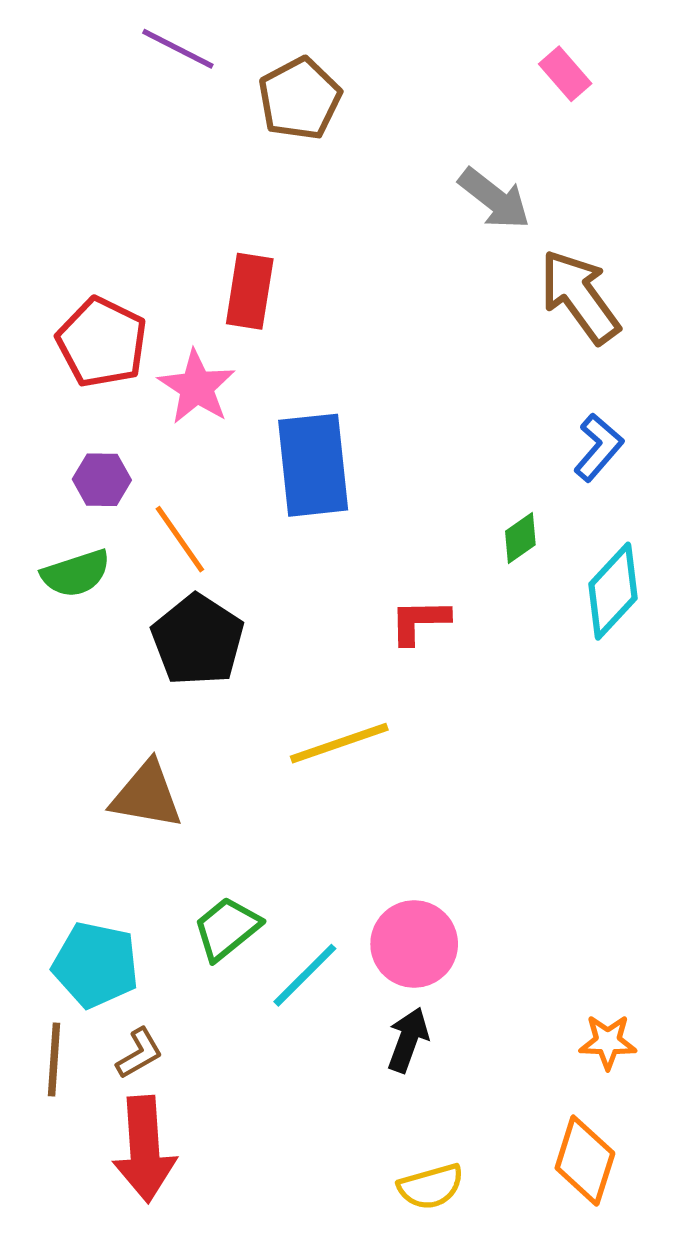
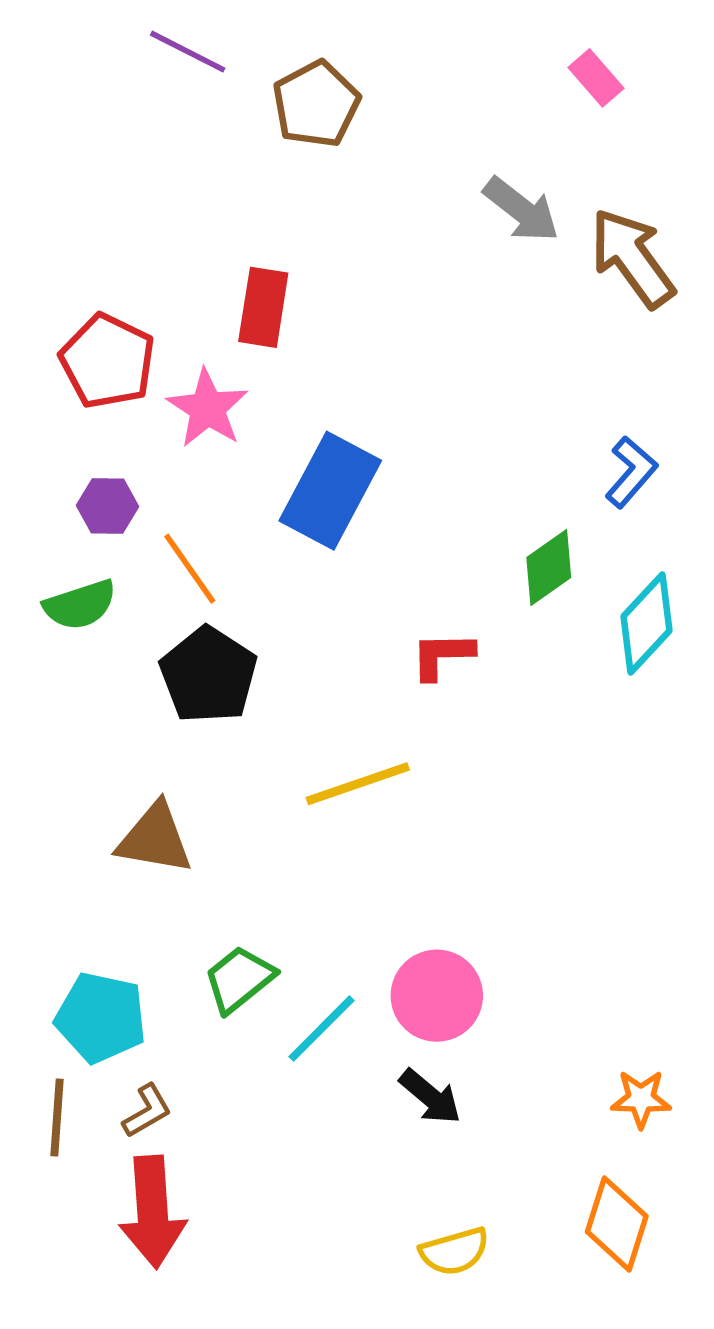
brown arrow: (580, 297) -> (632, 258), moved
blue rectangle: (313, 465) -> (330, 491), turned 34
green diamond: (520, 538) -> (549, 567), size x1.4
black arrow: (408, 1040) -> (430, 1097), turned 110

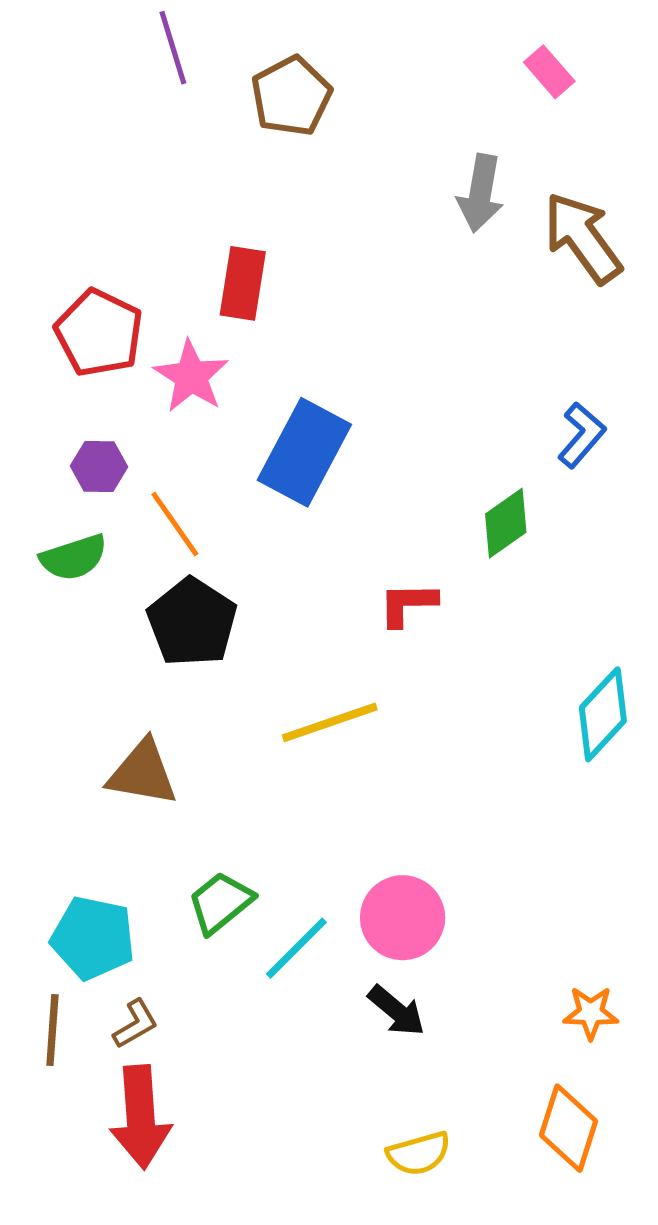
purple line: (188, 52) -> (173, 48), turned 46
gray arrow: (521, 210) -> (480, 193), turned 62
cyan diamond: (646, 623) -> (603, 714), moved

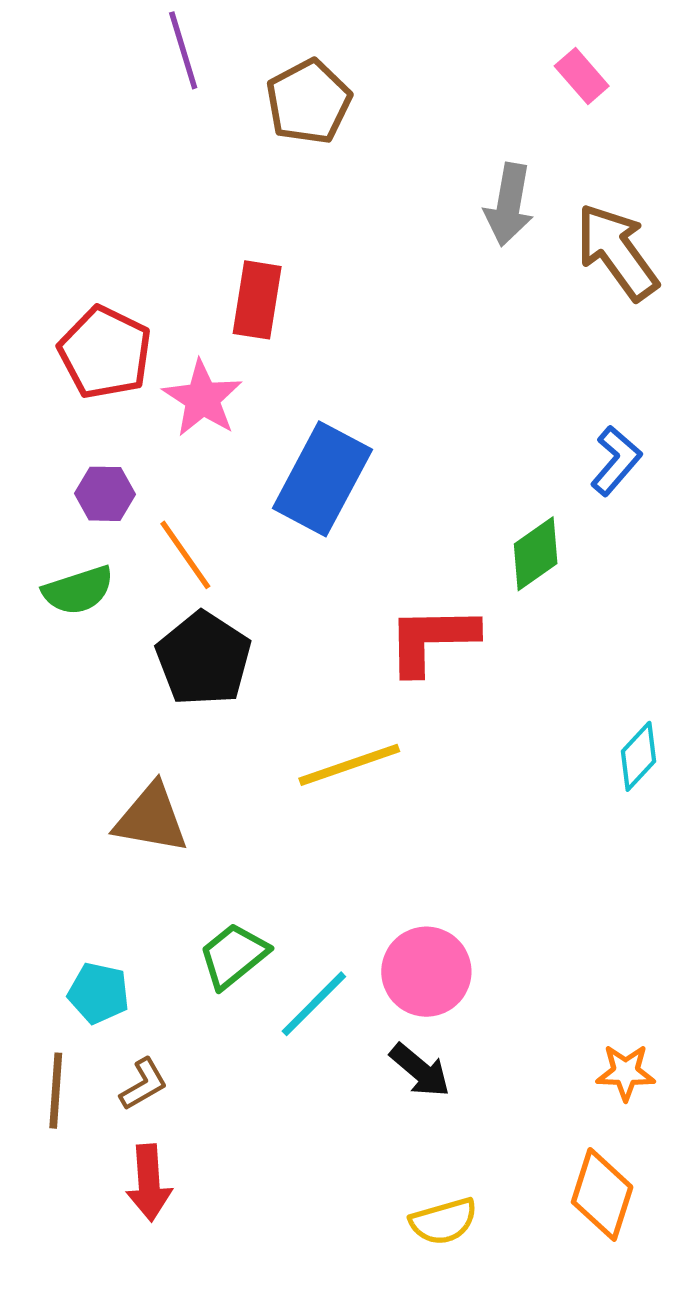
red L-shape: (408, 604) -> (432, 640), size x1.5
cyan diamond: (603, 714) -> (638, 756), size x0.7
cyan pentagon: (93, 938) -> (99, 993), size x0.7
red arrow: (140, 1117) -> (149, 1183), size x0.7

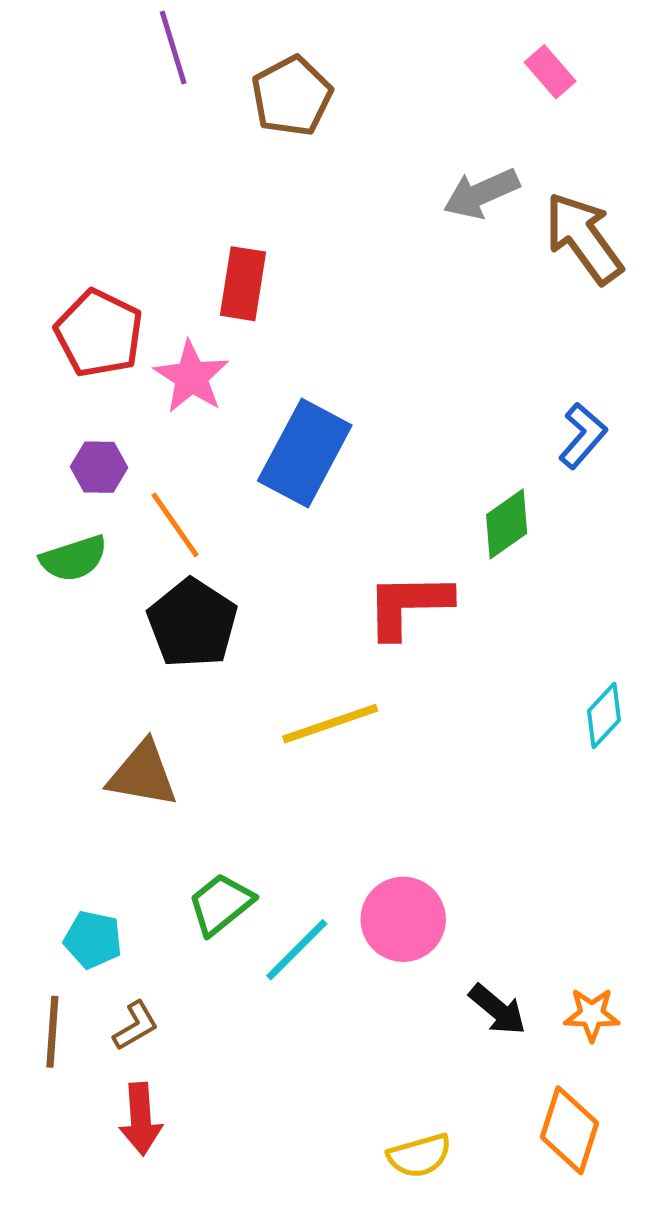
gray arrow: (509, 205) -> (481, 193), turned 56
black arrow: (420, 1070) -> (497, 1010), moved

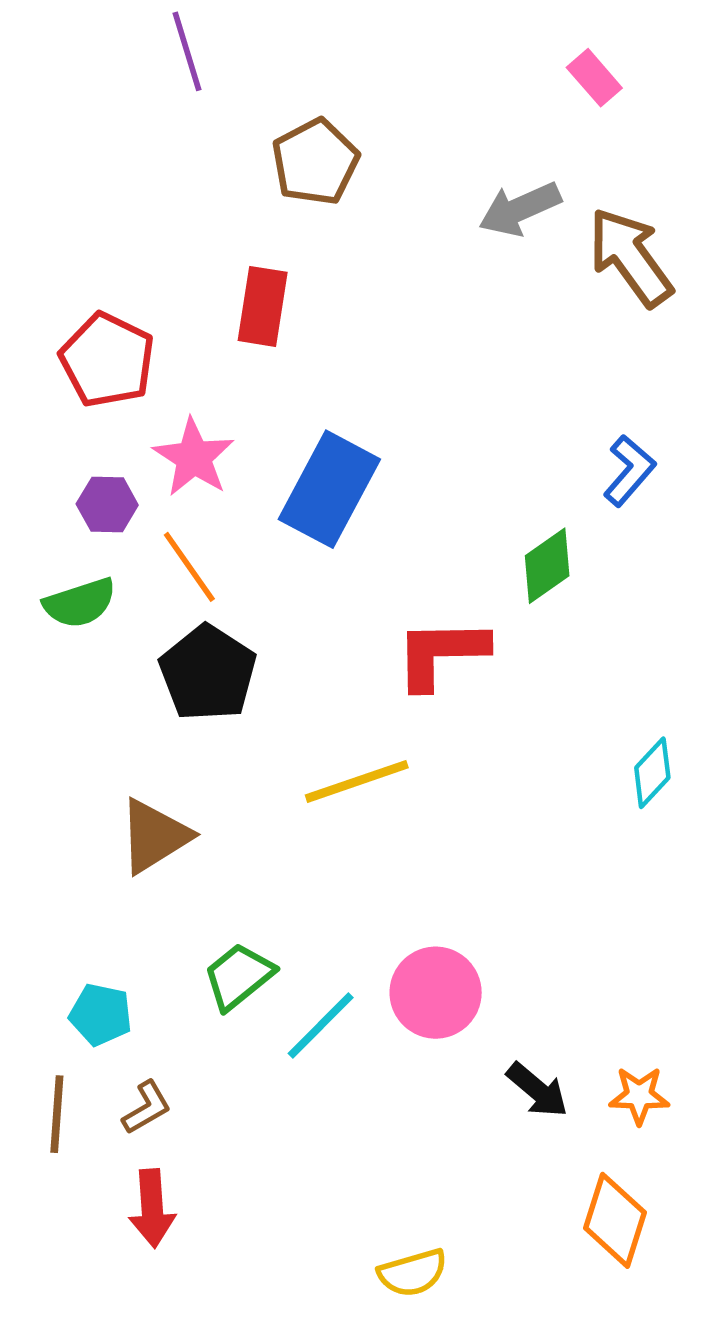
brown pentagon: (292, 96) -> (315, 162), moved
pink star: (191, 377) -> (194, 457), moved
brown triangle: (143, 774) -> (154, 836), turned -42
yellow semicircle: (419, 1156) -> (413, 1273), moved

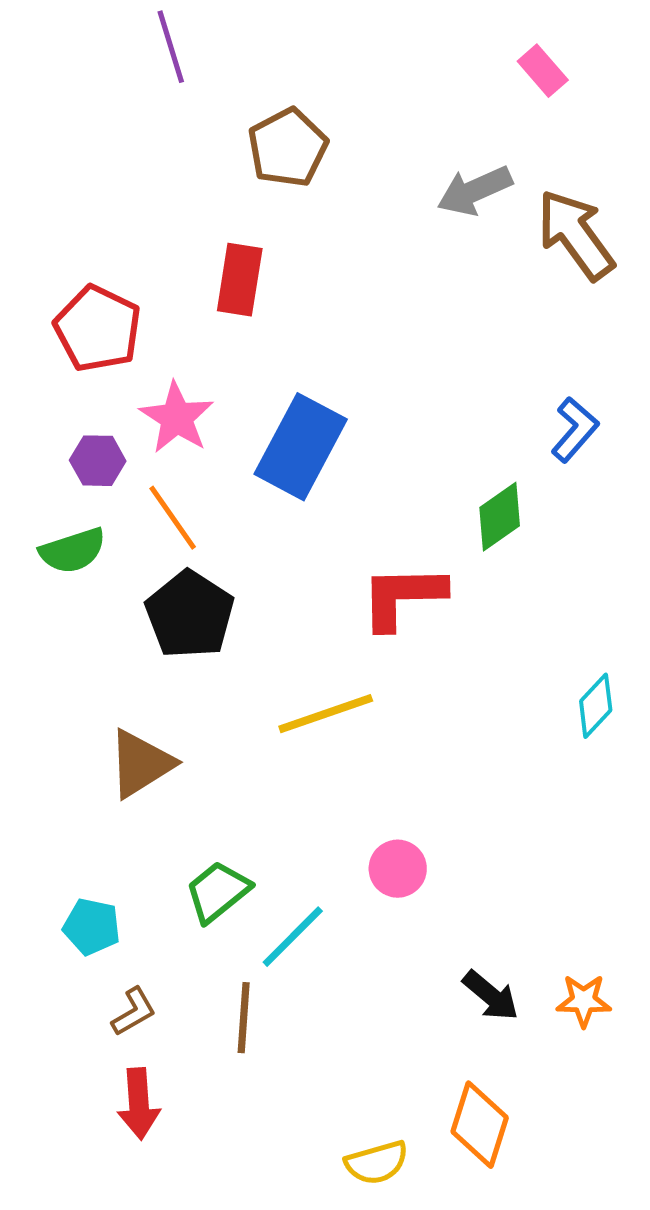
pink circle: (436, 993) -> (398, 869), moved, size x0.7
brown line: (57, 1114) -> (244, 1018), moved
orange diamond: (615, 1220) -> (480, 1125), moved

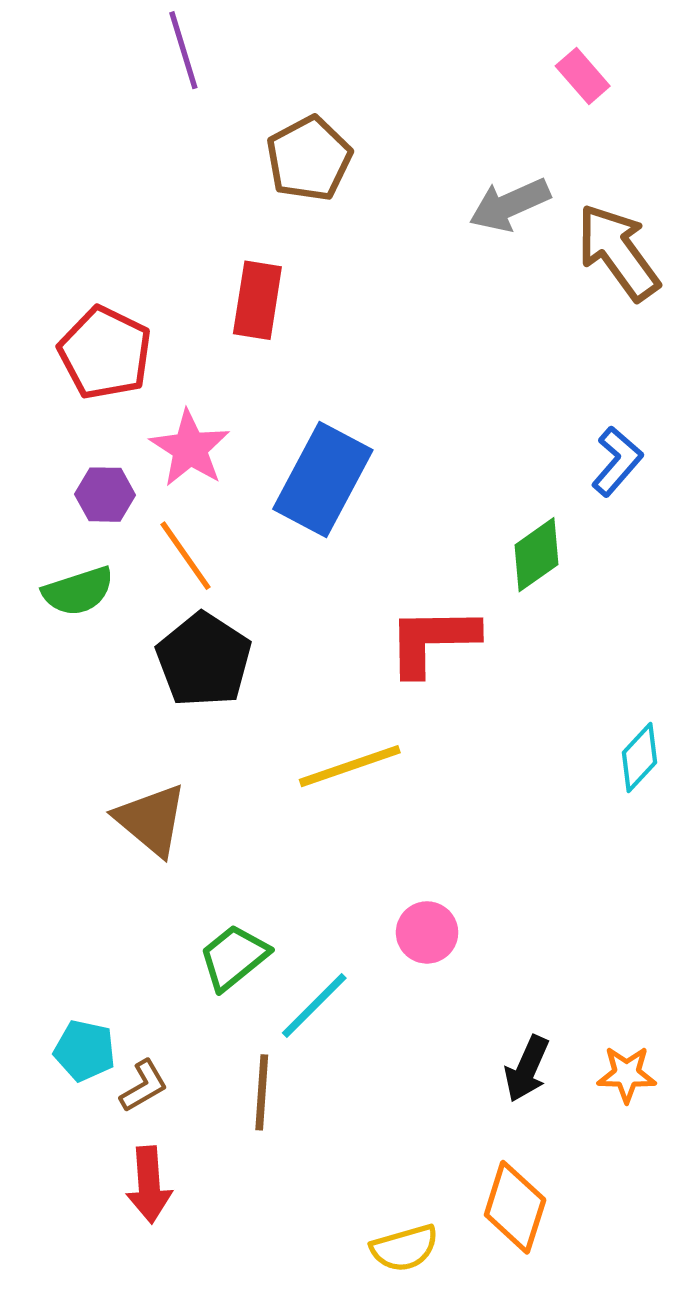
brown triangle: (141, 764) -> (151, 820), turned -48
cyan pentagon: (92, 927) -> (85, 1051), moved
black arrow: (491, 996) -> (527, 1069), turned 74

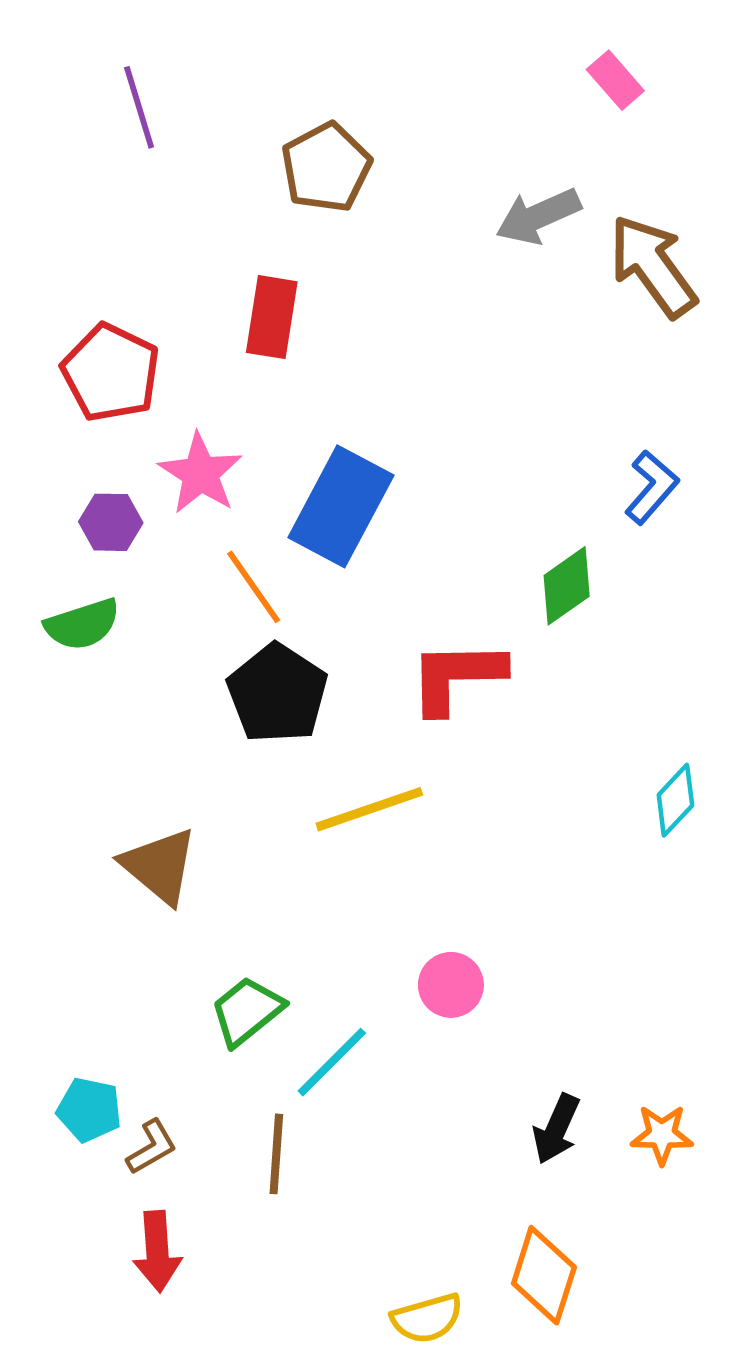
purple line: (183, 50) -> (139, 107), moved
orange line: (186, 556) -> (254, 587), moved
black pentagon: (204, 660) -> (277, 694), moved

